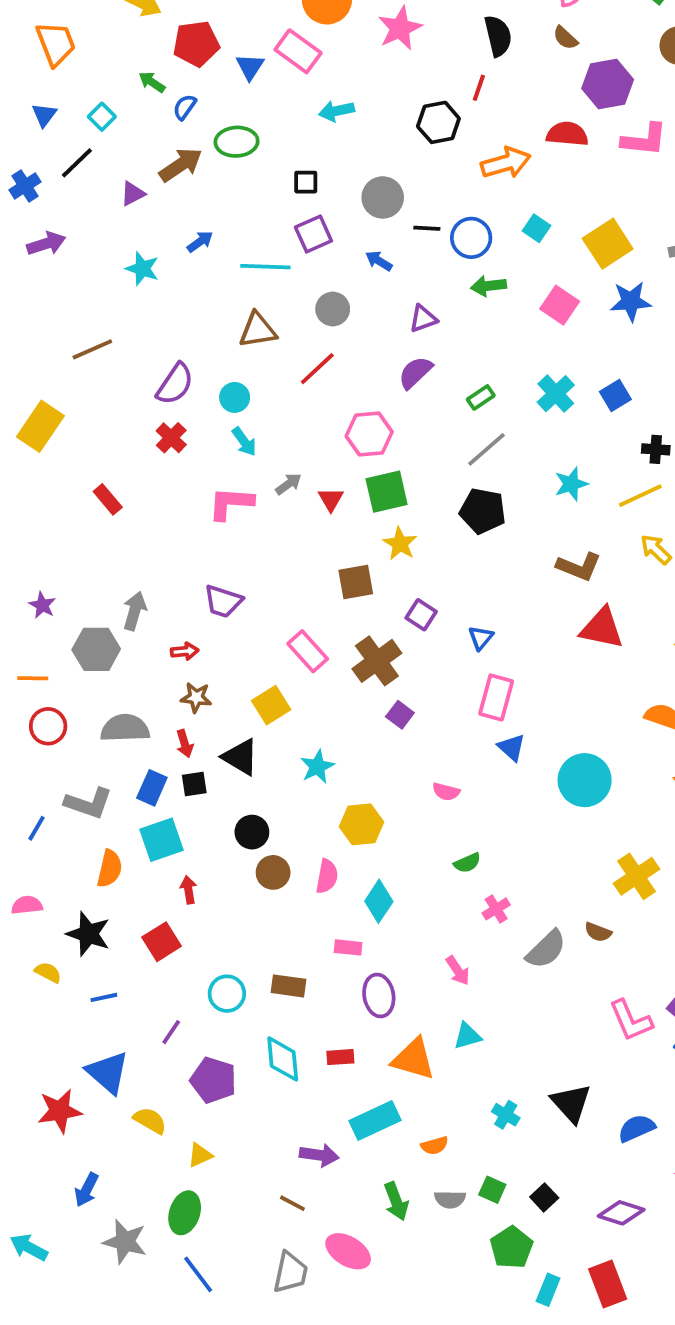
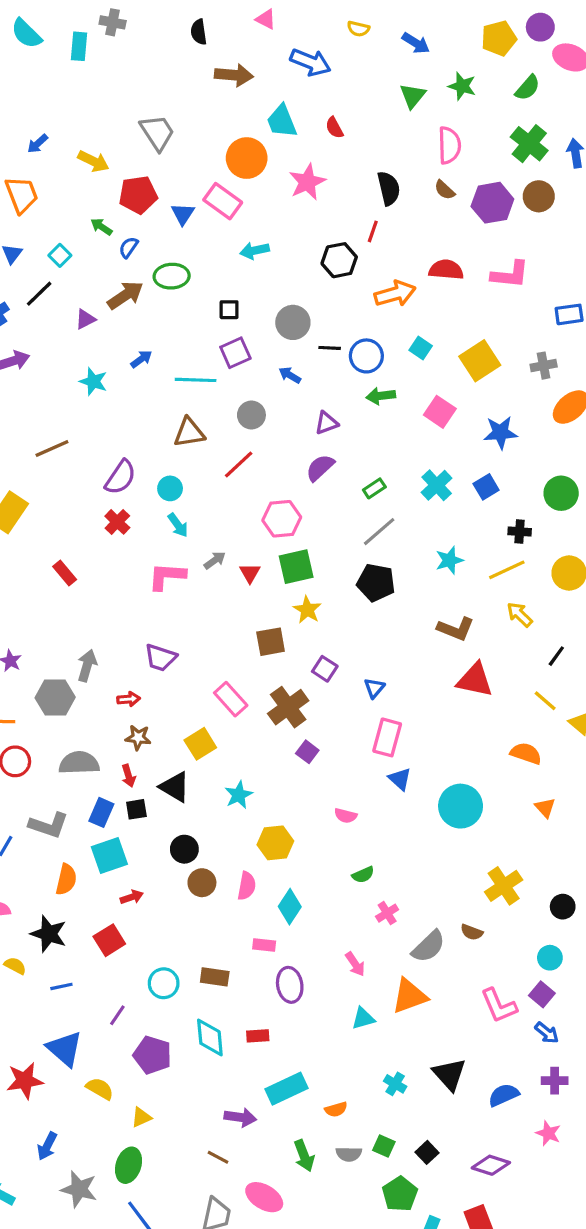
purple hexagon: (608, 84) -> (492, 203), moved
blue star: (631, 301) -> (500, 433), moved
red arrow: (188, 890) -> (132, 897), turned 80
orange triangle: (413, 1059) -> (409, 996), moved, turned -36

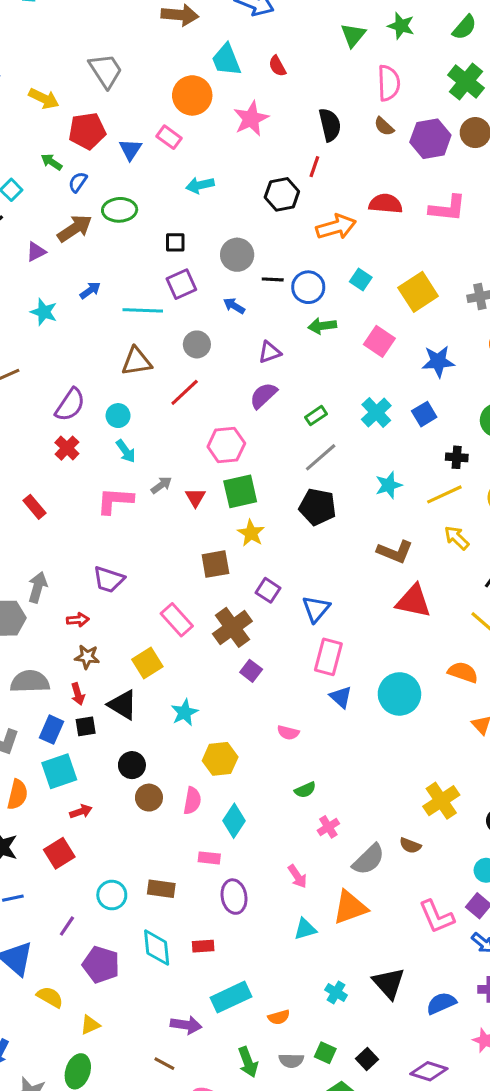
pink rectangle: (223, 201) -> (169, 137), size x0.7
red rectangle: (65, 573) -> (34, 507), moved
blue triangle: (374, 688) -> (316, 609), size x1.4
cyan circle: (461, 806) -> (399, 694), moved

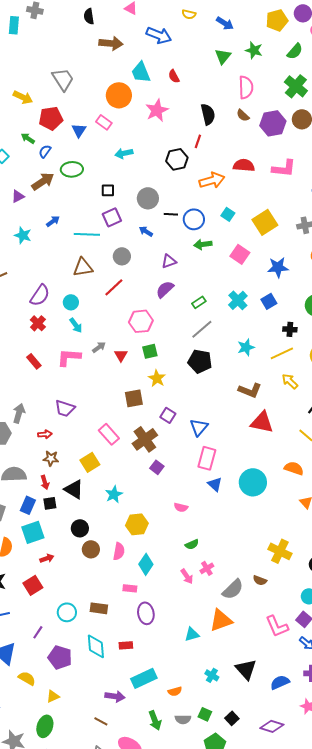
green square: (240, 491) -> (150, 351), size x0.7
red rectangle: (34, 507) -> (34, 361), moved
yellow cross: (441, 801) -> (280, 551), turned -30
pink arrow: (297, 876) -> (187, 576), moved

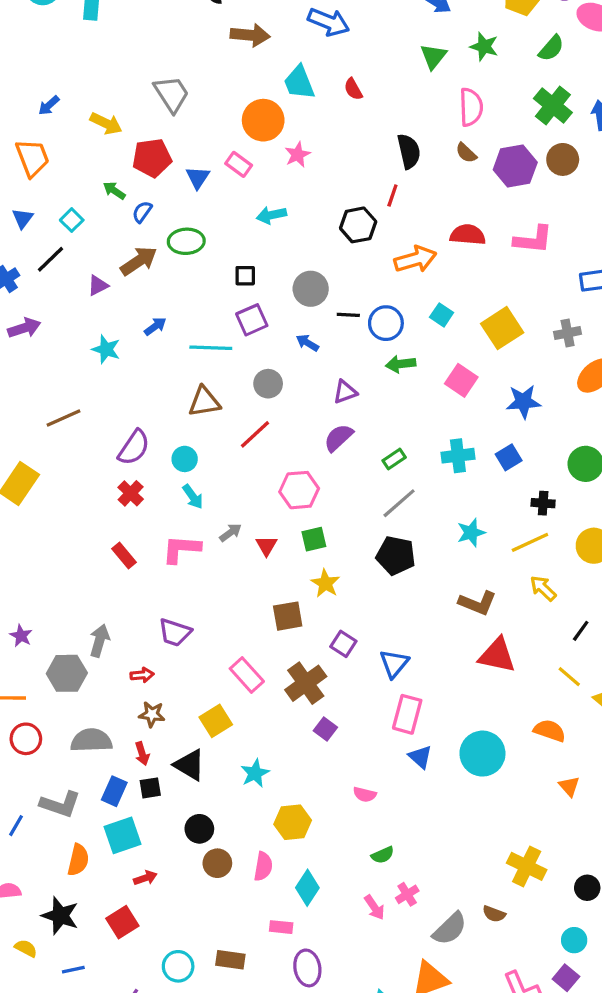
pink star: (157, 110) -> (298, 155), moved, size x0.7
cyan cross: (238, 300) -> (458, 456), turned 36

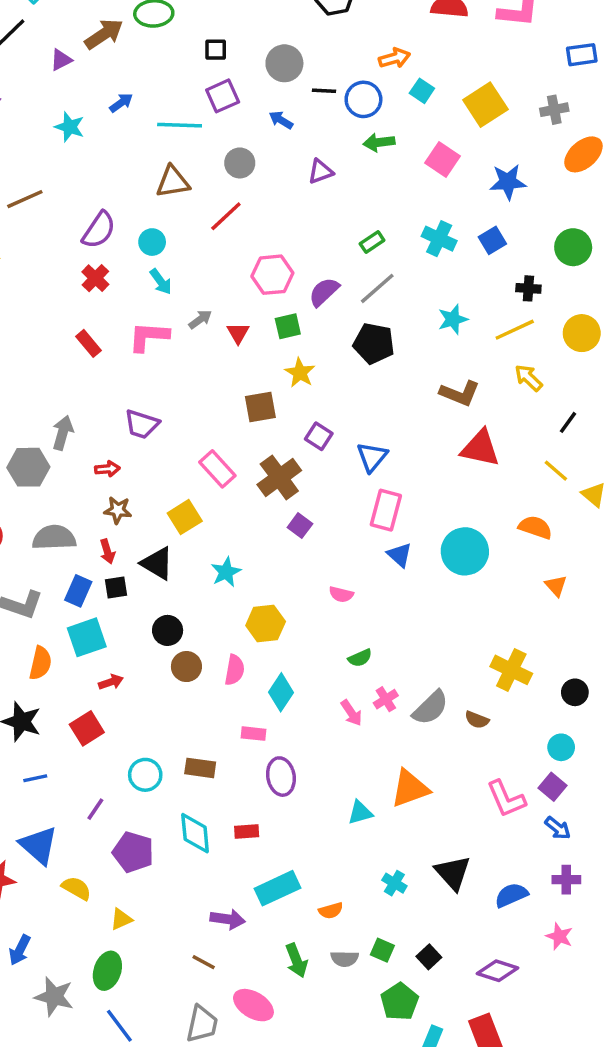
orange arrow: (415, 259) -> (394, 58), moved, size x0.7
purple semicircle: (338, 438) -> (324, 292), moved
cyan cross: (458, 456) -> (439, 239), turned 32
gray semicircle: (450, 929) -> (431, 708), moved

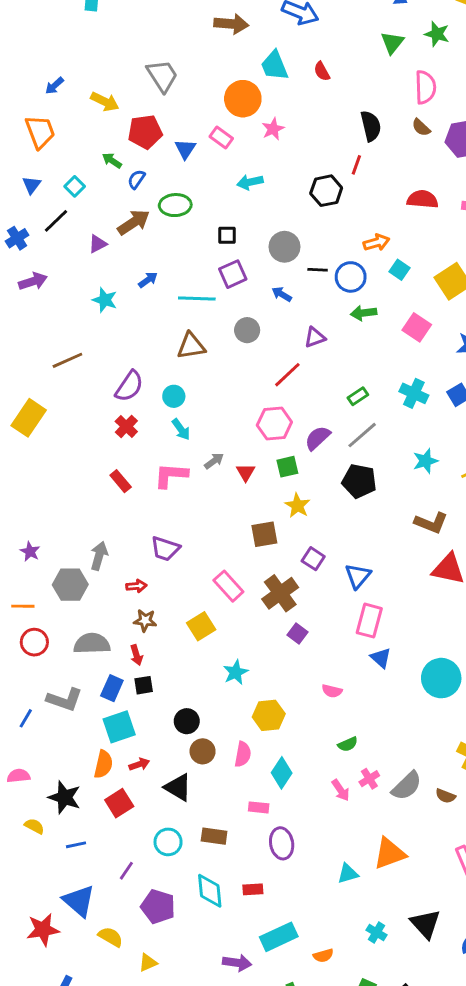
red line: (226, 216) -> (287, 375), moved
cyan circle: (465, 551) -> (441, 678), moved
black triangle: (157, 563) -> (178, 787), moved
orange semicircle: (40, 663) -> (103, 764), moved

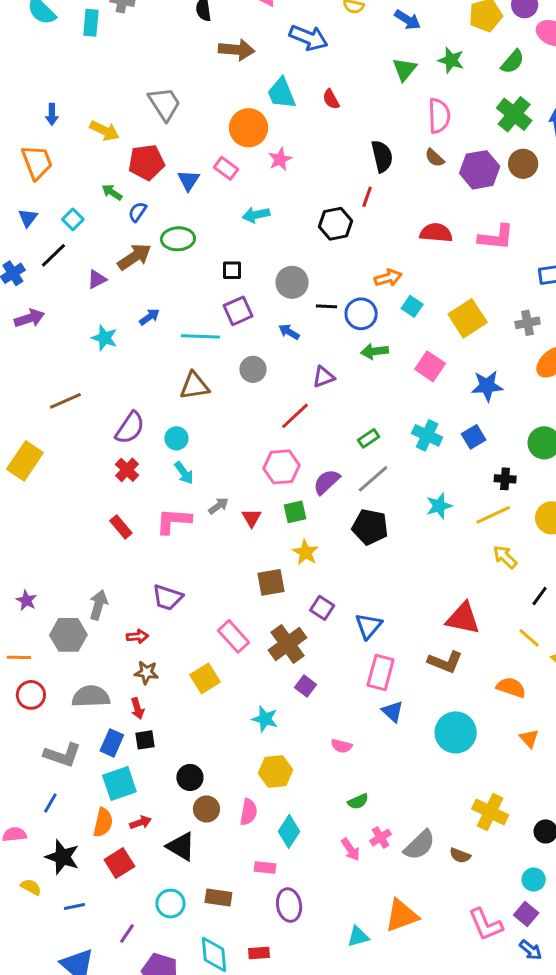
blue arrow: (54, 86) -> (52, 114), turned -48
brown L-shape: (431, 523) -> (445, 662), moved
cyan star: (236, 672) -> (265, 719), moved, turned -30
blue line: (26, 718) -> (50, 803), moved

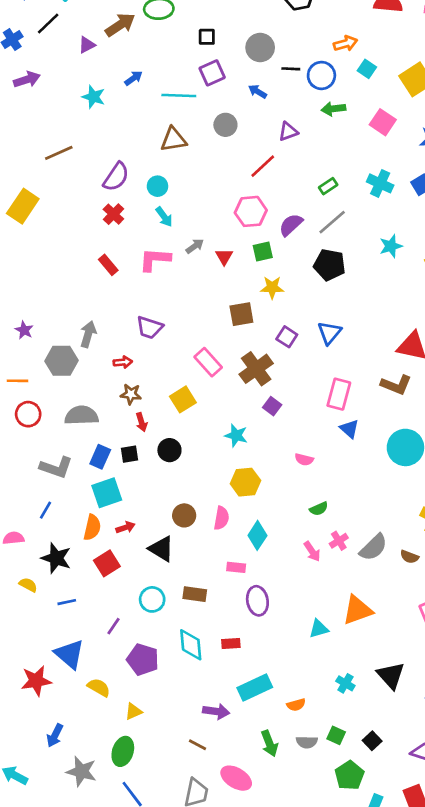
yellow star: (306, 552) -> (272, 287), turned -30
blue triangle: (369, 626) -> (329, 333), moved
red arrow: (137, 708) -> (141, 422), moved
black circle: (190, 777) -> (169, 450), moved

